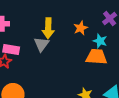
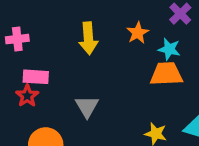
gray triangle: (41, 44) -> (87, 107), moved

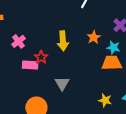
pink cross: (17, 39) -> (18, 41), turned -32
red star: (27, 96) -> (41, 57), moved

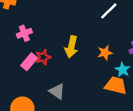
pink rectangle: (30, 65) -> (29, 62), turned -70
gray triangle: (62, 83) -> (57, 91), turned -42

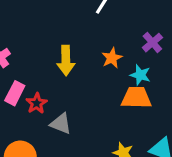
red star: (43, 57) -> (37, 103), moved

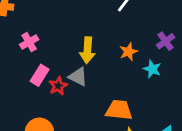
orange trapezoid: (136, 98) -> (119, 110), moved
gray triangle: (61, 124) -> (78, 77), moved

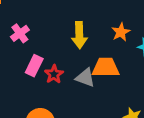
gray triangle: (78, 77) -> (85, 78), moved
orange trapezoid: (119, 110) -> (106, 67), moved

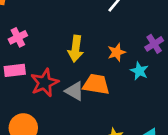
pink rectangle: (34, 66) -> (15, 70), moved, turned 48
red star: (54, 74) -> (44, 83), size x1.5

